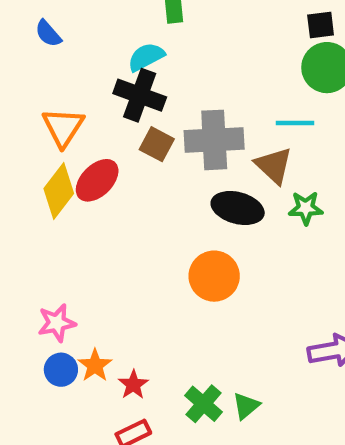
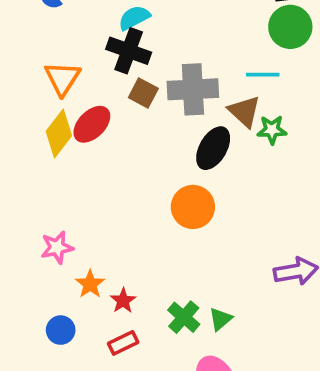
black ellipse: (238, 208) -> (213, 148), turned -75
green star: (306, 208) -> (272, 130), moved
blue circle: (61, 370) -> (61, 330), moved

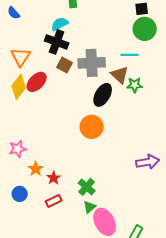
green triangle: (220, 319) -> (90, 207), moved

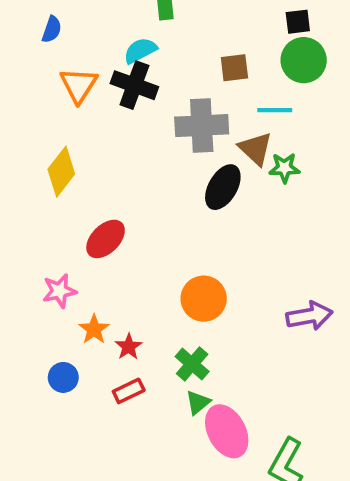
blue semicircle: (14, 13) -> (52, 29), turned -120
orange triangle: (21, 57) -> (79, 85), moved
brown square: (65, 65) -> (234, 68), moved, turned -35
red ellipse: (37, 82) -> (106, 239), moved
orange circle: (92, 127) -> (204, 299), moved

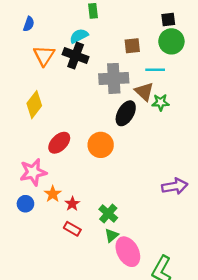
pink star: (59, 291) -> (33, 172), size x1.4
orange circle: (204, 299) -> (101, 145), moved
blue circle: (63, 377) -> (25, 204), moved
red rectangle: (129, 391) -> (72, 229), turned 56

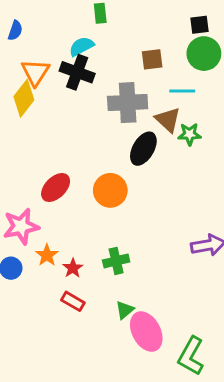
yellow diamond: (34, 105) -> (24, 98), moved
green cross: (108, 214) -> (116, 261), moved, turned 36

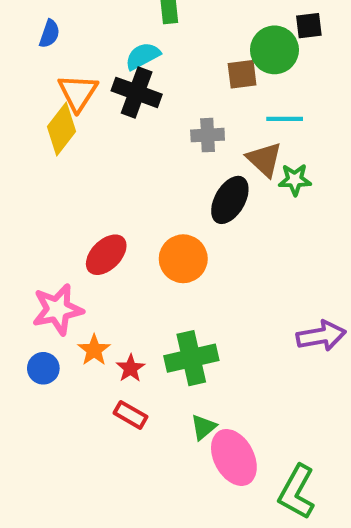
green circle: (204, 54) -> (274, 50), moved
gray cross: (128, 103) -> (208, 135), size x0.6
green cross: (116, 261) -> (191, 358), size x1.4

